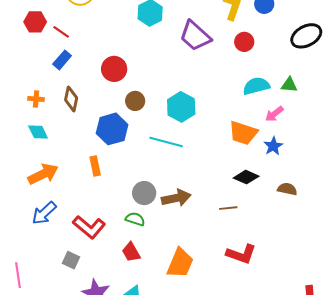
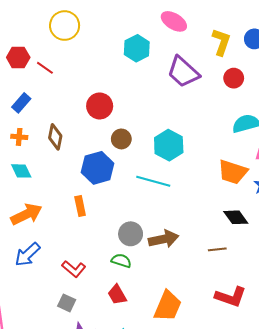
blue rectangle: (62, 60) -> (21, 103), moved
black diamond: (246, 177) -> (236, 217), turned 30
red L-shape: (89, 227) -> (74, 269), size x0.7
gray square: (71, 260) -> (67, 303), moved

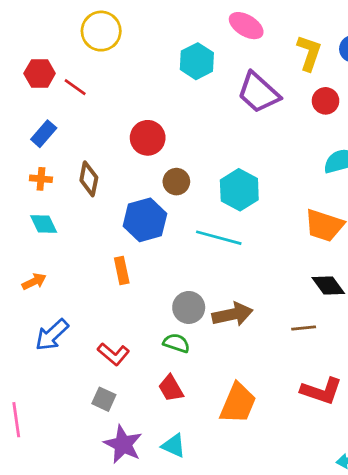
orange arrow: (26, 214) -> (34, 281), moved, size x0.6

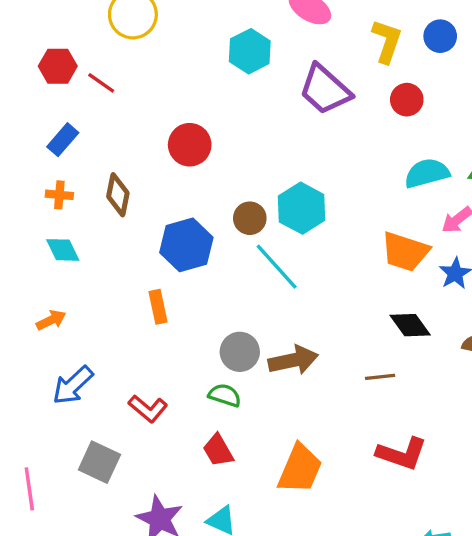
brown circle: (176, 182) -> (250, 218), moved
cyan line: (219, 238) -> (277, 267), turned 33
gray square: (104, 399) -> (99, 462), moved, size x1.4

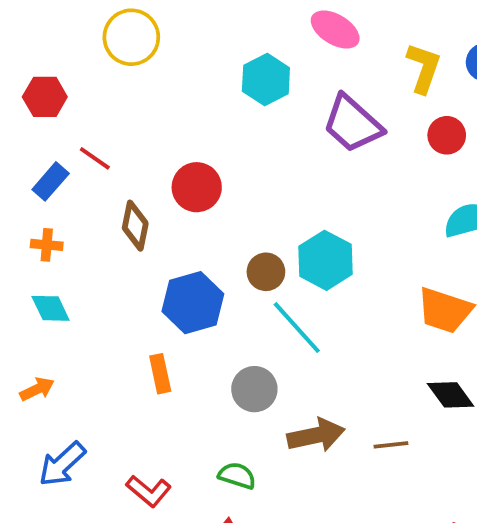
red line: (101, 83) -> (95, 158), moved
brown diamond: (118, 195) -> (135, 226), moved
gray circle: (240, 352) -> (254, 389), moved
brown line: (380, 377) -> (391, 445), moved

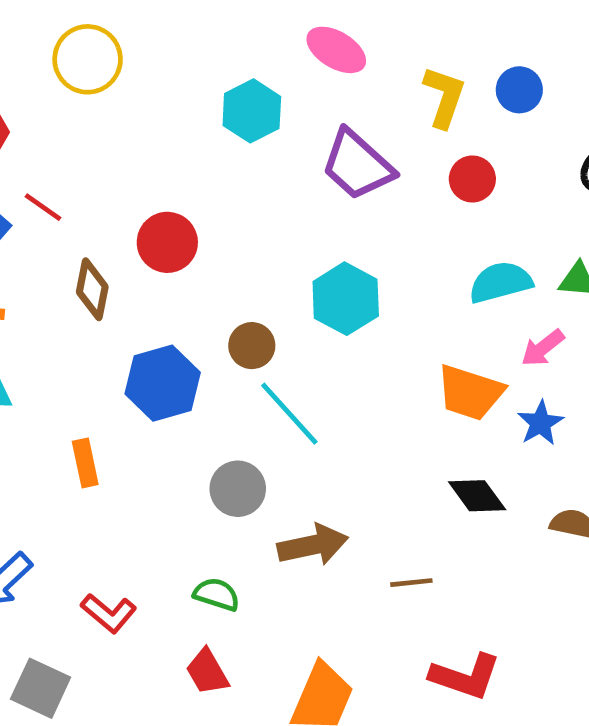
cyan hexagon: (326, 260) -> (346, 299), moved
orange rectangle: (160, 374) -> (85, 463), moved
brown line: (391, 445) -> (411, 583), moved

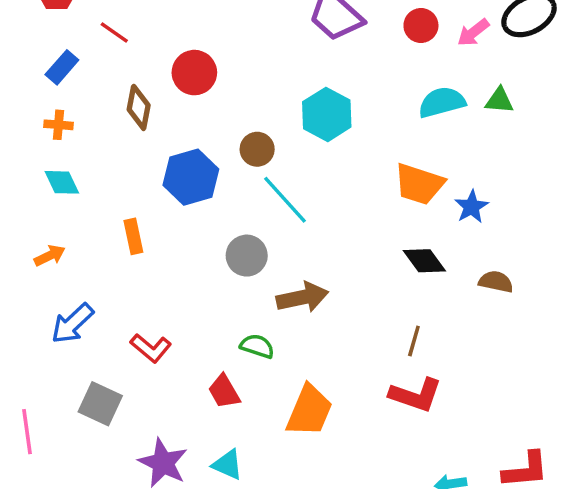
red line: (43, 207) -> (114, 32), moved
pink arrow: (543, 348) -> (473, 32), moved
brown line: (411, 583) -> (414, 341), moved, turned -68
green semicircle: (217, 594) -> (257, 346), moved

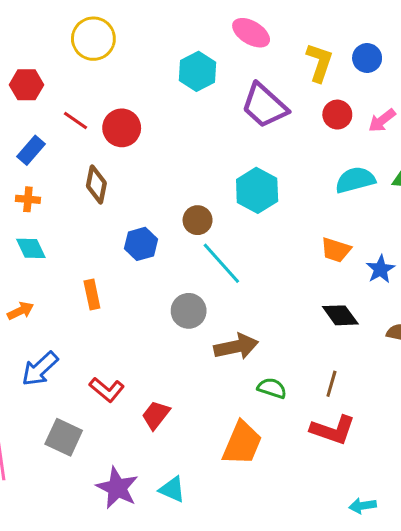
red circle: (194, 73) -> (122, 128), moved
blue hexagon: (191, 177) -> (141, 244), size x0.7
orange trapezoid: (419, 184) -> (336, 250), size x0.7
green semicircle: (257, 346) -> (272, 388), moved
red trapezoid: (224, 391) -> (156, 415), moved, turned 68

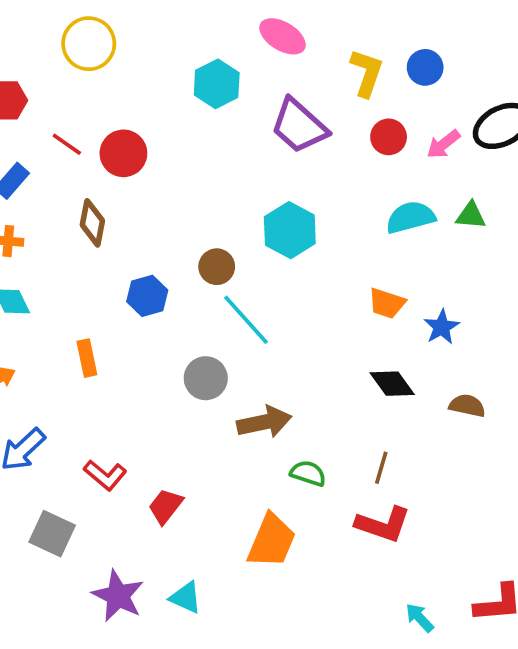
cyan arrow: (363, 506) -> (420, 618), turned 55

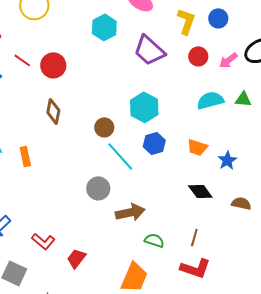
brown diamond: (92, 223) -> (53, 111), moved
blue hexagon: (147, 296) -> (154, 143), moved
orange rectangle: (87, 358) -> (25, 156), moved

